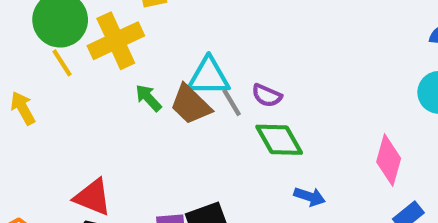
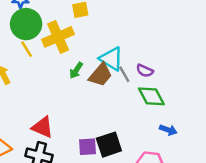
cyan triangle: (209, 76) -> (111, 59), turned 30
green arrow: (148, 98) -> (76, 70), turned -105
brown trapezoid: (191, 105) -> (101, 75), turned -95

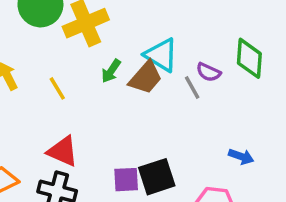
yellow line: (27, 49) -> (57, 88), moved
gray line: (124, 74) -> (192, 88), moved
green diamond: (151, 96) -> (249, 58), moved, turned 32

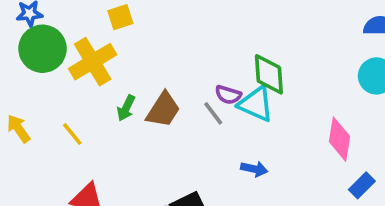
cyan triangle: (161, 55) -> (256, 104), moved
blue arrow: (241, 156) -> (254, 169), moved

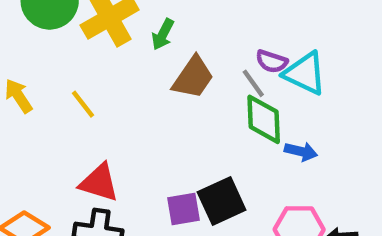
green diamond: (269, 74) -> (264, 119), moved
green arrow: (126, 108) -> (163, 34), moved

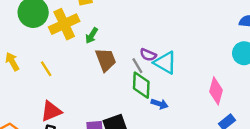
brown trapezoid: (193, 78) -> (106, 60), turned -60
red triangle: (99, 183) -> (51, 111), turned -45

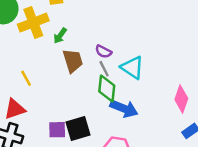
purple semicircle: (148, 55) -> (103, 52), moved
yellow line: (46, 69) -> (26, 78), moved
blue arrow: (160, 104) -> (124, 109), size x1.6

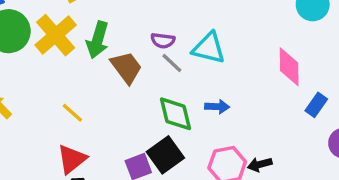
green arrow: (60, 36) -> (98, 40), size x1.5
green diamond: (107, 89) -> (176, 114), moved
blue arrow: (124, 109) -> (217, 107), size x0.6

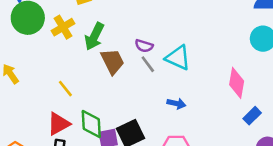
yellow cross: (56, 35) -> (63, 27), size x0.7
green diamond: (176, 114) -> (91, 124), moved

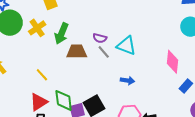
brown trapezoid: (113, 61) -> (77, 52), turned -60

